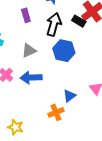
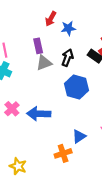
black arrow: (54, 24) -> (67, 58), size x0.7
gray triangle: (29, 51) -> (44, 63), moved

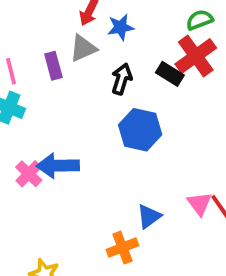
purple rectangle: (38, 46) -> (53, 66), moved
gray triangle: (44, 63) -> (83, 48), moved
blue arrow: (39, 114) -> (58, 166), moved

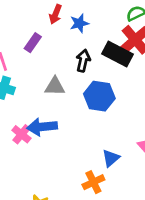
gray triangle: (83, 48) -> (55, 86), moved, turned 30
purple rectangle: (53, 66) -> (33, 43), moved, turned 54
black rectangle: (170, 74) -> (118, 54), size x1.5

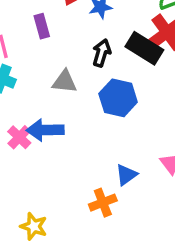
purple rectangle: (33, 43) -> (42, 26), turned -54

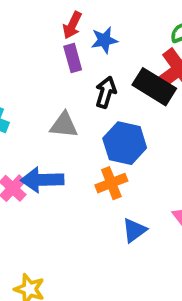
purple rectangle: (42, 26) -> (73, 58), moved
orange cross: (103, 203) -> (111, 183), moved

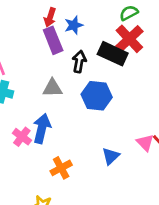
purple rectangle: (73, 58) -> (53, 40), size x1.4
blue arrow: (42, 180) -> (42, 128), turned 112
orange cross: (111, 183) -> (61, 168), moved

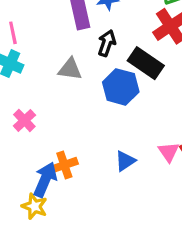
black rectangle: (113, 54) -> (146, 63), moved
blue arrow: (42, 128) -> (45, 180), moved

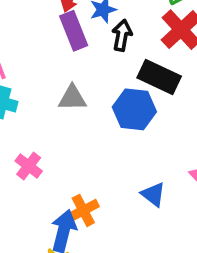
black arrow: (107, 43) -> (122, 35), moved
blue triangle: (125, 161) -> (153, 194), turned -40

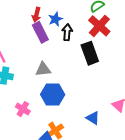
black rectangle: (159, 77) -> (90, 53), turned 50
blue hexagon: (134, 109) -> (53, 95), moved

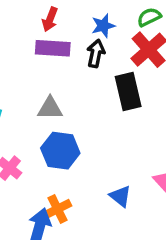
blue star: (55, 19) -> (103, 26), moved
purple rectangle: (40, 32) -> (53, 48), turned -66

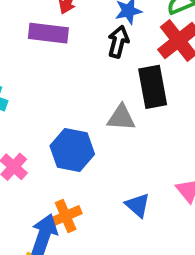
purple rectangle: (53, 48) -> (48, 33), moved
gray triangle: (50, 108) -> (121, 118), moved

